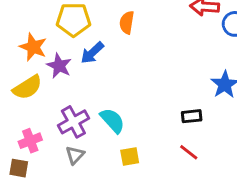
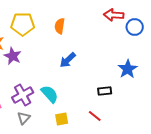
blue arrow: (92, 53) -> (68, 60), moved
red line: (189, 152) -> (95, 116), moved

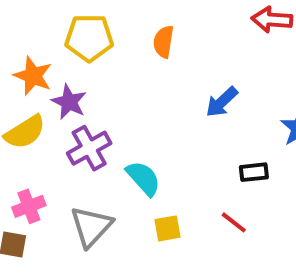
blue arrow: (68, 60) -> (222, 102), moved
purple cross: (23, 95) -> (89, 148), moved
gray triangle: (24, 118) -> (91, 226), size x1.6

